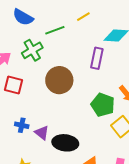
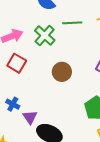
green cross: (32, 50) -> (45, 35), turned -35
brown circle: (59, 80) -> (62, 72), size x0.7

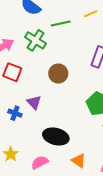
purple triangle: (30, 117) -> (34, 102), moved

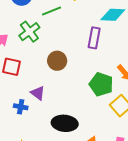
green cross: (35, 40) -> (29, 32), turned 30

